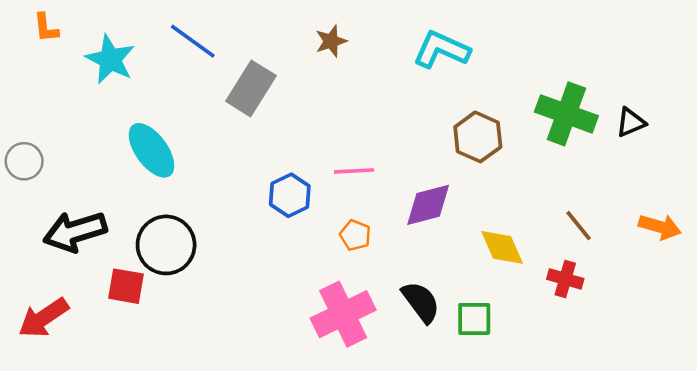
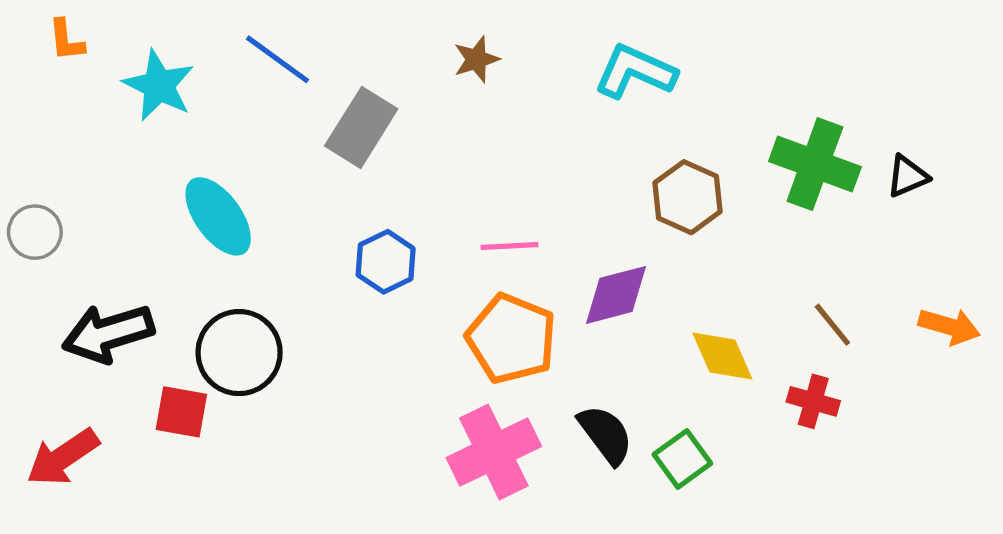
blue hexagon: (290, 195) -> (386, 262), moved
orange pentagon: (355, 235) -> (511, 339), size x2.0
green square: (474, 319) -> (682, 459), turned -36

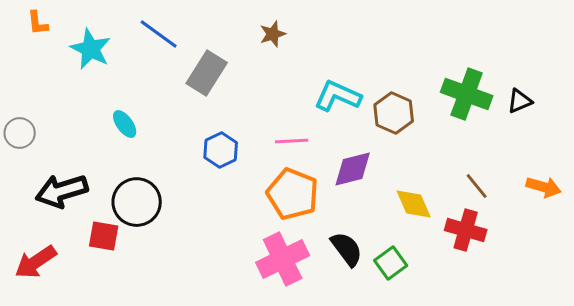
cyan L-shape: (635, 72) -> (338, 96), moved
cyan ellipse: (218, 216) -> (125, 124), size x0.6
red cross: (813, 401) -> (466, 230), size x1.4

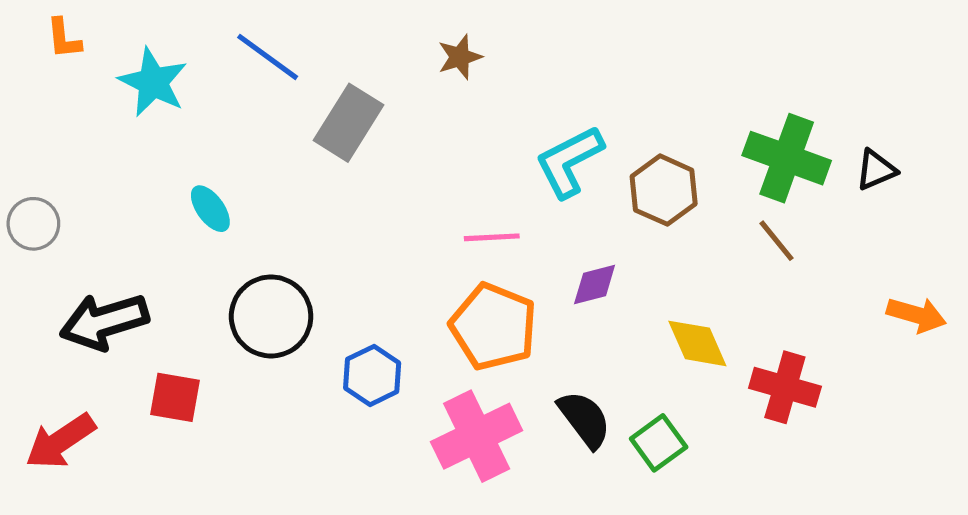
cyan L-shape: (338, 96) -> (569, 161), turned -51
blue hexagon: (221, 150) -> (372, 375), moved
purple diamond: (353, 169) -> (595, 284), size x0.7
brown line: (477, 186) -> (777, 241), moved
black circle: (137, 202) -> (271, 316), moved

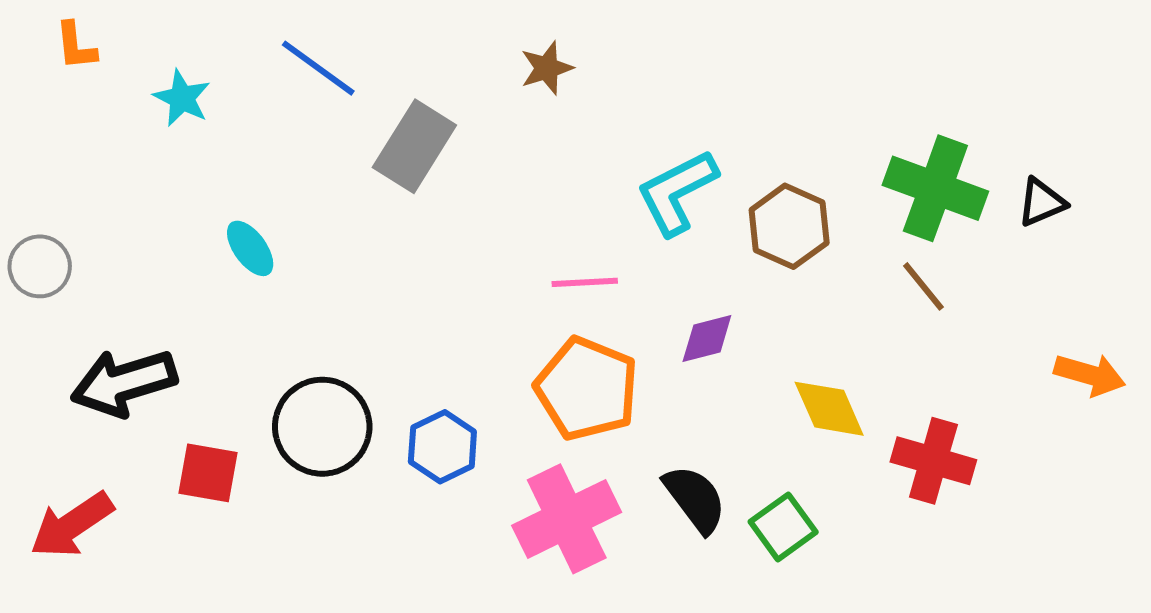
cyan star: (153, 82) -> (182, 98), size x0.7
black circle: (271, 316) -> (322, 427), moved

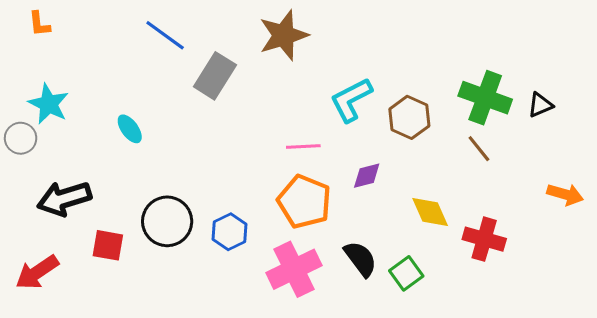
brown star: (547, 68) -> (284, 35), size x1.8
cyan star: (182, 98) -> (49, 104), moved, size x1.4

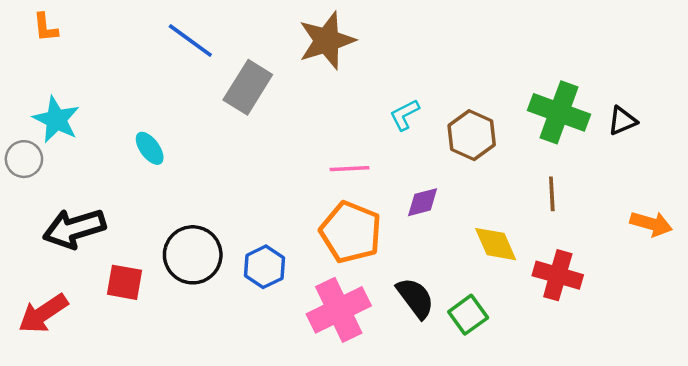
cyan L-shape: (351, 100) -> (405, 115), size x0.6
brown line: (479, 149) -> (552, 194), moved, turned 36

